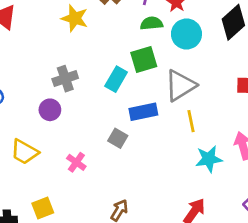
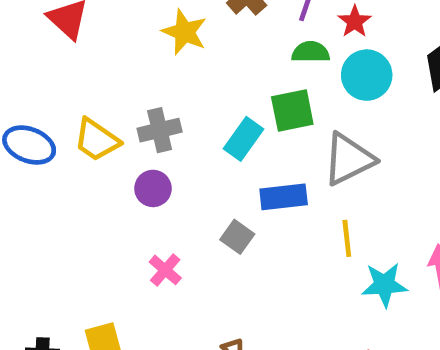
purple circle: (50, 110) -> (153, 188), moved
yellow line: (191, 121) -> (347, 238), moved
yellow trapezoid: (24, 152) -> (97, 140), moved

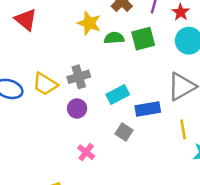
green semicircle: (311, 52) -> (114, 38), moved
green square: (292, 111) -> (143, 39), moved
cyan rectangle: (244, 139) -> (118, 94), moved, turned 30

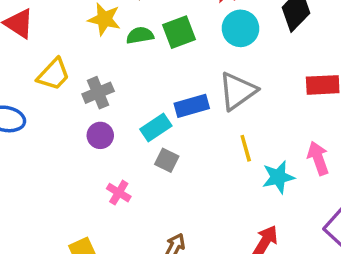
yellow trapezoid: (45, 84) -> (54, 74), moved, turned -72
cyan rectangle: (118, 94) -> (156, 128), moved
blue rectangle: (148, 109) -> (192, 106), moved

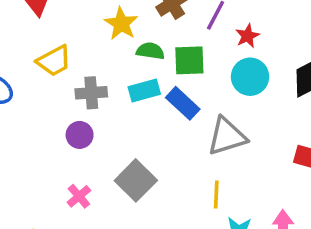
blue rectangle: (192, 106) -> (183, 103), moved, turned 40
cyan rectangle: (156, 128) -> (144, 90), moved
gray square: (167, 160) -> (136, 180), size x1.6

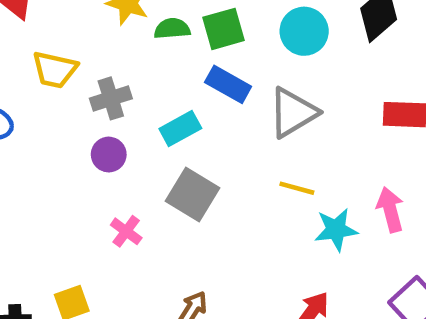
yellow trapezoid: (54, 61) -> (55, 70), turned 54
cyan rectangle: (144, 90) -> (180, 129), moved
yellow line: (216, 194) -> (297, 188), turned -64

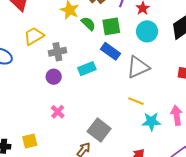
green semicircle: (172, 29) -> (88, 24), turned 42
yellow trapezoid: (55, 70) -> (34, 36), turned 130
gray square: (192, 195) -> (99, 130), moved

